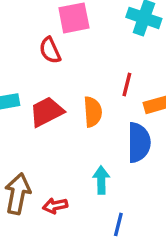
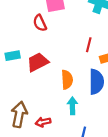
orange semicircle: (93, 112) -> (67, 80), moved

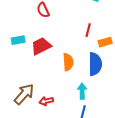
cyan arrow: (72, 106) -> (82, 91), moved
brown arrow: (19, 114) -> (24, 94), turned 30

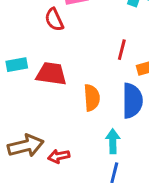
red trapezoid: (41, 46) -> (51, 74), turned 35
brown arrow: (24, 94) -> (26, 146), turned 35

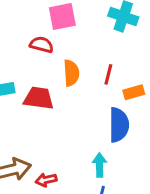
red semicircle: (54, 20) -> (42, 45), turned 130
orange semicircle: (92, 98) -> (71, 73), moved

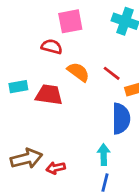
orange semicircle: (71, 73) -> (78, 72), turned -50
red line: (108, 74) -> (112, 73), turned -66

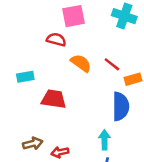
red trapezoid: (49, 95) -> (54, 99), moved
brown arrow: (26, 159) -> (33, 144), size x0.7

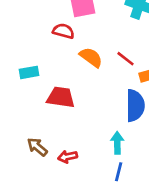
brown arrow: (33, 144) -> (37, 147), turned -126

